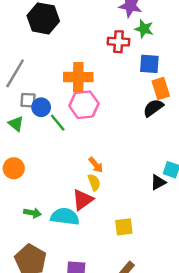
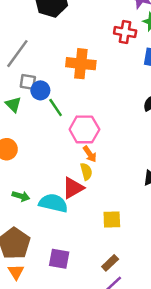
pink hexagon: (84, 105) -> (84, 129), moved

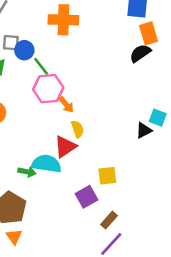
pink hexagon: (84, 129) -> (48, 89), moved
orange arrow: (90, 154) -> (66, 105), moved
green arrow: (21, 196) -> (27, 172), moved
purple square: (59, 259) -> (86, 197), moved, turned -35

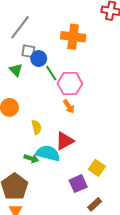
pink hexagon: (48, 89) -> (70, 84), moved
yellow semicircle: (78, 129) -> (36, 127), moved
yellow square: (107, 176) -> (97, 168), turned 35

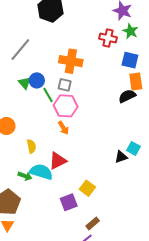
gray square: (28, 51) -> (65, 85), moved
green triangle: (16, 70) -> (25, 83), moved
brown rectangle: (95, 204) -> (93, 223), moved

